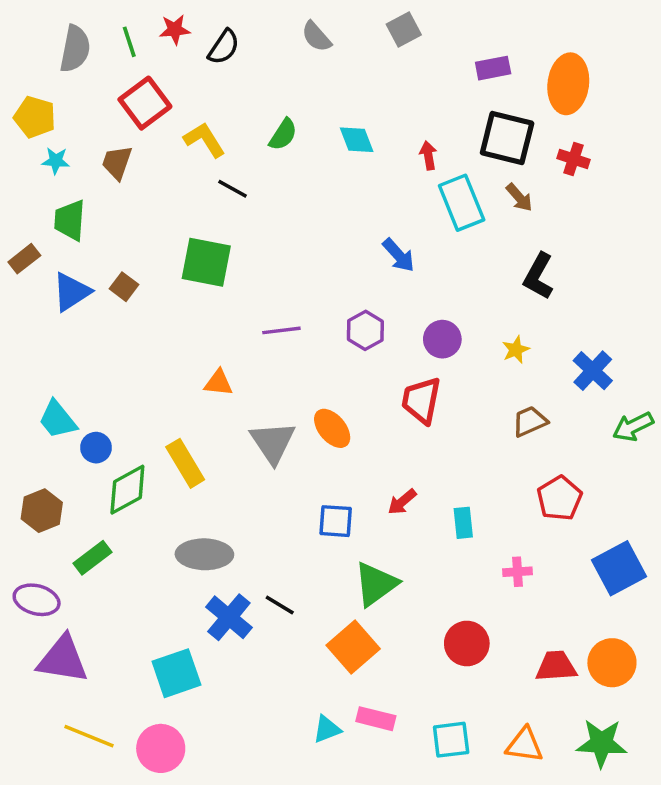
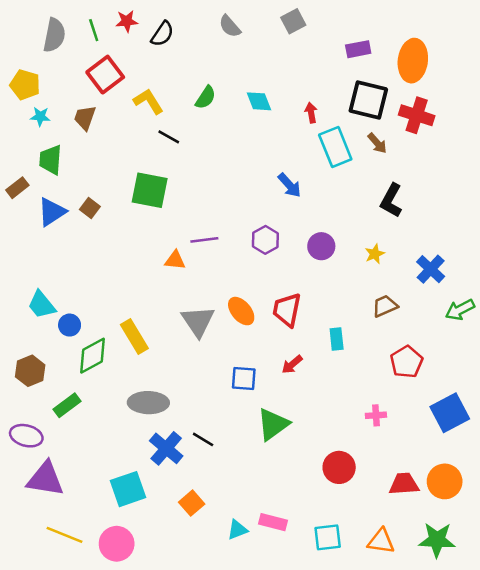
red cross: (574, 159) -> (417, 115), size x1.5
orange triangle: (218, 383) -> (175, 260), moved
red trapezoid: (421, 400) -> (287, 310), moved
cyan rectangle: (463, 523) -> (337, 339), moved
orange square: (353, 647) -> (192, 503), moved, size x0.7

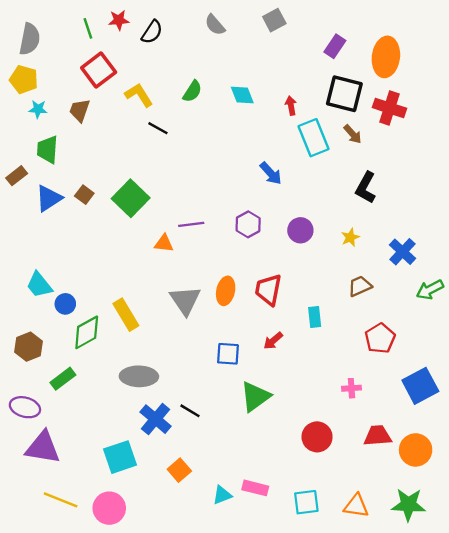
gray semicircle: (54, 35) -> (30, 39), moved
purple rectangle: (358, 49) -> (335, 46), turned -45
green square: (150, 190) -> (131, 198), moved, turned 33
orange ellipse: (241, 311) -> (226, 291), turned 52
red trapezoid: (404, 484) -> (378, 436), moved

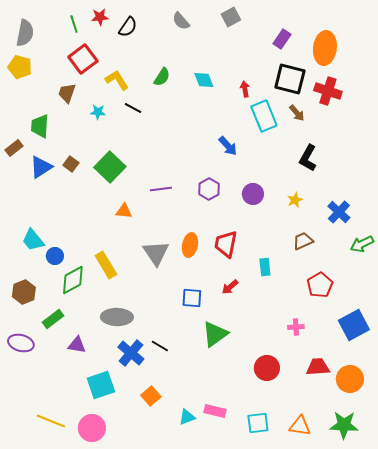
cyan star: (38, 109) -> (98, 112), moved
orange triangle: (164, 243) -> (124, 211), moved
purple triangle: (43, 448) -> (77, 345), moved, size x0.6

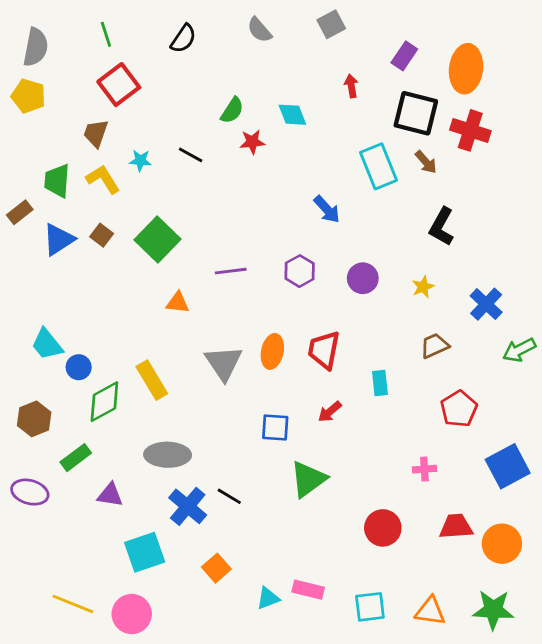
red star: (100, 17) -> (252, 142), moved
yellow L-shape: (117, 80) -> (103, 179), moved
red arrow: (245, 89) -> (351, 86), moved

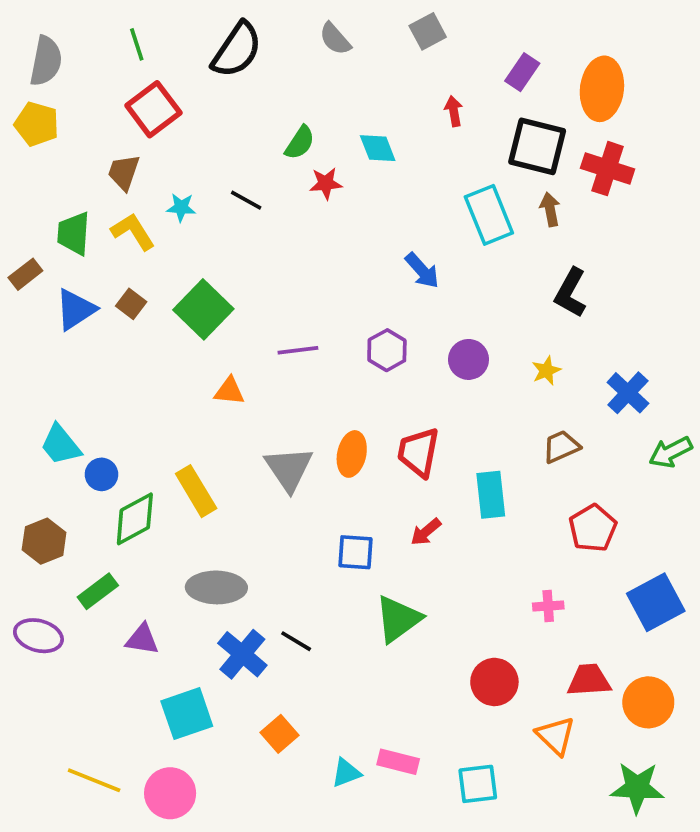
black semicircle: (183, 39) -> (237, 50), size x1.5
brown arrow: (426, 162) -> (550, 209), turned -150
cyan rectangle: (380, 383) -> (491, 495), size x1.4
orange triangle: (430, 611) -> (556, 736), moved, turned 36

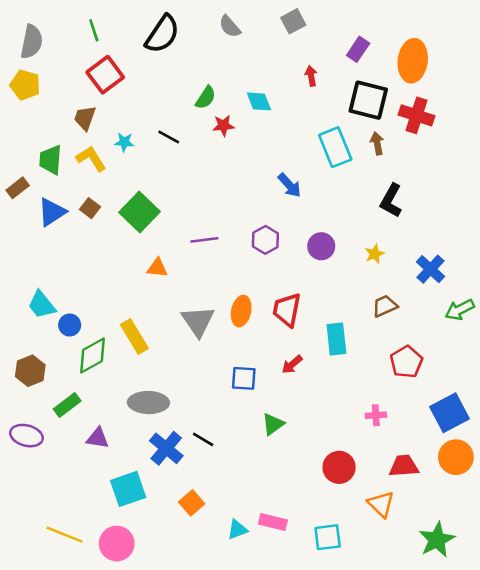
green triangle: (398, 619) -> (273, 424), size x0.7
orange circle: (648, 702) -> (456, 457), moved
green star: (637, 788) -> (437, 540), turned -30

